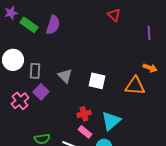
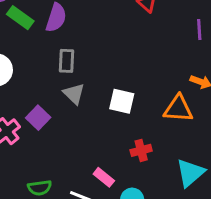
gray rectangle: (35, 71) -> (66, 61), moved
red cross: (84, 114) -> (141, 150), moved
cyan triangle: (111, 121) -> (190, 173), moved

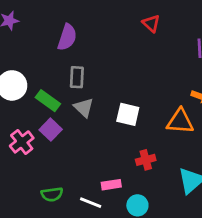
green rectangle: (20, 18) -> (48, 101), moved
pink rectangle: (104, 177) -> (111, 185), turned -48

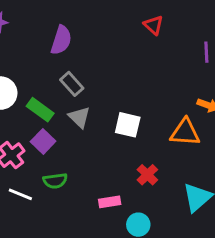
gray rectangle: (77, 77) -> (72, 84), turned -45
red cross: (146, 160) -> (147, 175), turned -30
green semicircle: (52, 194) -> (55, 181), moved
white line: (91, 203) -> (20, 194), moved

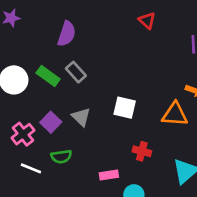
green rectangle: (40, 110) -> (48, 76), moved
gray triangle: (79, 117) -> (81, 117), moved
red cross: (147, 175) -> (142, 151), turned -30

